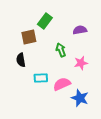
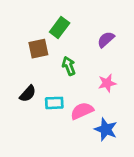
purple semicircle: (80, 30) -> (106, 39), turned -32
green arrow: (61, 50) -> (69, 66), moved
black semicircle: (21, 60) -> (28, 94), moved, turned -128

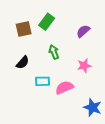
brown square: (38, 49) -> (24, 29), moved
black semicircle: (28, 94) -> (23, 63), moved
blue star: (106, 129) -> (93, 107), moved

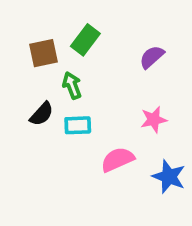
green arrow: (54, 52) -> (72, 85), moved
cyan rectangle: (42, 81) -> (78, 125), moved
blue star: (93, 107) -> (169, 177), moved

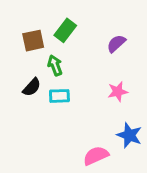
pink semicircle: (118, 159) -> (96, 156), moved

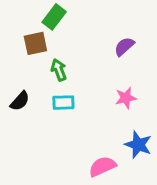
green rectangle: (65, 30) -> (54, 17), moved
black semicircle: (32, 87) -> (20, 101), moved

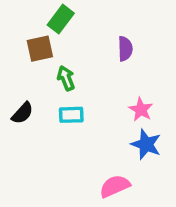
purple semicircle: (124, 47) -> (125, 49), moved, turned 130
pink star: (126, 98) -> (141, 110), turned -30
blue star: (138, 145) -> (146, 144), moved

